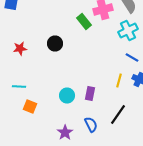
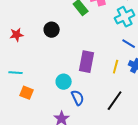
purple rectangle: (90, 94) -> (87, 62), moved, size x1.5
blue semicircle: (91, 124) -> (78, 98), moved

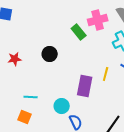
yellow line: (116, 67) -> (106, 74), moved
cyan line: (16, 73) -> (31, 97), moved

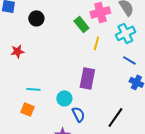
black circle: (50, 54) -> (36, 18), moved
yellow line: (106, 74) -> (96, 43), moved

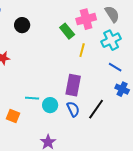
cyan line: (33, 89) -> (32, 98), moved
blue semicircle: (78, 114) -> (73, 109), moved
black line: (115, 117) -> (96, 109), moved

